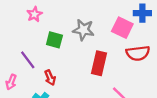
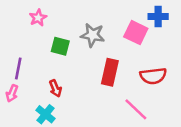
red semicircle: (138, 53) -> (153, 76), moved
purple line: (28, 60) -> (18, 68), moved, turned 48

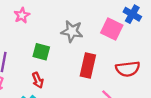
blue cross: (158, 16) -> (132, 14), turned 30
green square: (60, 46) -> (41, 52), moved

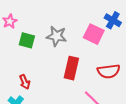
green square: (41, 52) -> (27, 40), moved

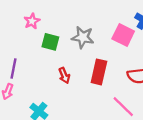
red arrow: (25, 82) -> (64, 75), moved

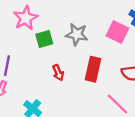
pink star: (32, 21) -> (26, 18), size x1.5
green square: (50, 42) -> (44, 39), turned -30

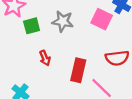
red rectangle: (93, 69) -> (78, 70), moved

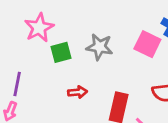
red arrow: (45, 58) -> (78, 92), turned -72

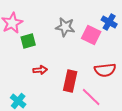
gray star: (99, 47) -> (65, 27), moved

